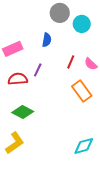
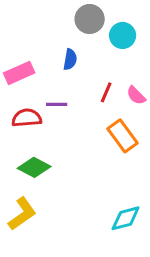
purple line: (38, 70) -> (57, 104), turned 64

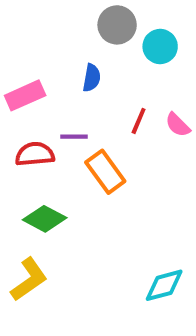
orange rectangle: (123, 136) -> (105, 172), moved

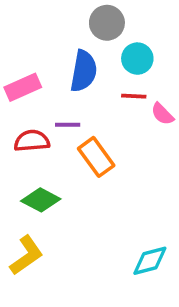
cyan circle: (160, 46) -> (137, 59), moved
blue semicircle: (92, 78) -> (84, 71), size x1.6
red line: (139, 121) -> (134, 96), moved, turned 70

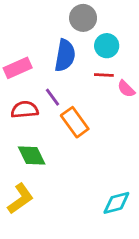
purple line: (68, 125) -> (52, 97), turned 54
green diamond: (41, 200) -> (32, 156), turned 36

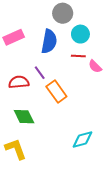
pink rectangle: (18, 68) -> (14, 37), moved
yellow L-shape: (20, 199) -> (16, 149), turned -75
cyan diamond: (116, 203) -> (83, 140), moved

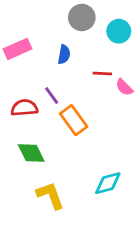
cyan circle: (80, 34) -> (119, 31), moved
blue semicircle: (49, 41) -> (64, 54), size x0.6
yellow L-shape: (16, 149) -> (50, 195), moved

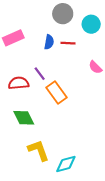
red line: (102, 74) -> (68, 43), moved
cyan diamond: (108, 183) -> (66, 164), moved

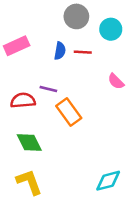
purple line: (40, 74) -> (48, 89), turned -40
yellow L-shape: (39, 150) -> (29, 182), moved
cyan diamond: (66, 164) -> (108, 181), moved

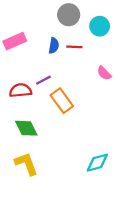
purple line: (48, 89) -> (43, 80), turned -42

